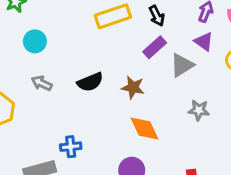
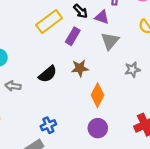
purple triangle: (204, 42) -> (102, 17), moved
purple rectangle: (155, 47) -> (73, 36), moved
orange diamond: (144, 129) -> (97, 95), turned 70

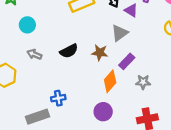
purple rectangle: (73, 36) -> (127, 61), moved
gray triangle: (110, 41) -> (120, 33), moved
gray star: (132, 70) -> (143, 82), moved

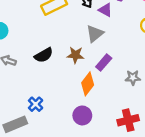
gray star: (143, 82) -> (133, 78), moved
blue cross: (58, 98) -> (36, 104), turned -32

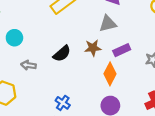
gray triangle: (95, 34) -> (108, 24), turned 36
purple rectangle: (104, 62) -> (122, 50), turned 35

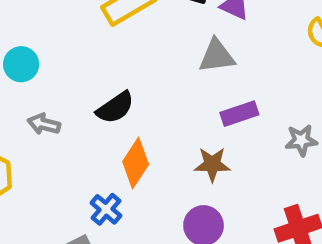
brown star: (93, 48) -> (212, 164), moved
orange diamond: (110, 74) -> (136, 163), moved

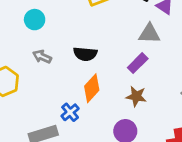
black semicircle: (115, 108) -> (85, 54), turned 30
purple rectangle: (239, 114) -> (138, 63), moved, turned -36

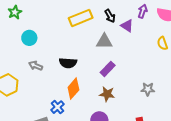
gray triangle: (149, 34) -> (104, 41), moved

